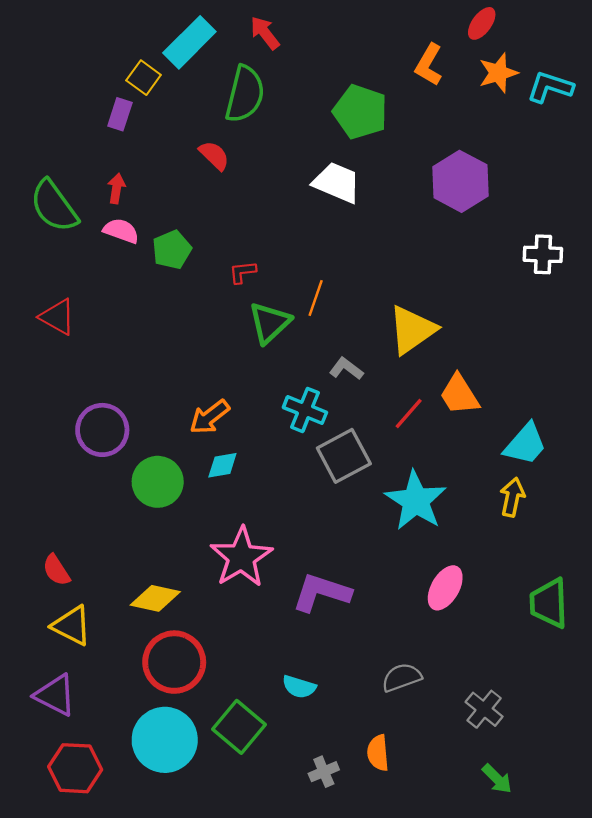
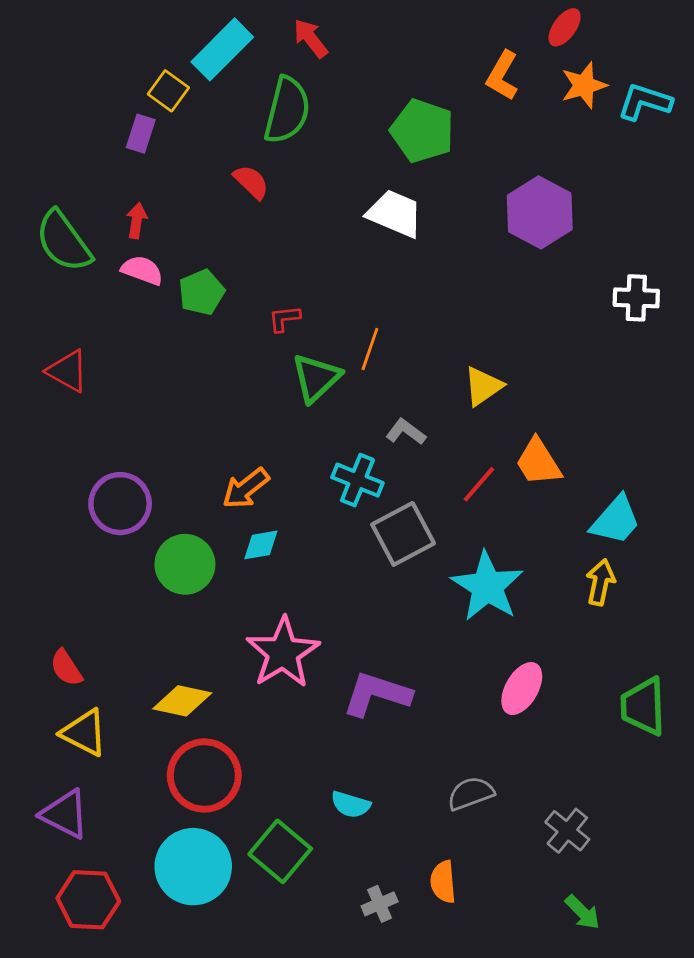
yellow triangle: (412, 330) -> (483, 386), size x0.7

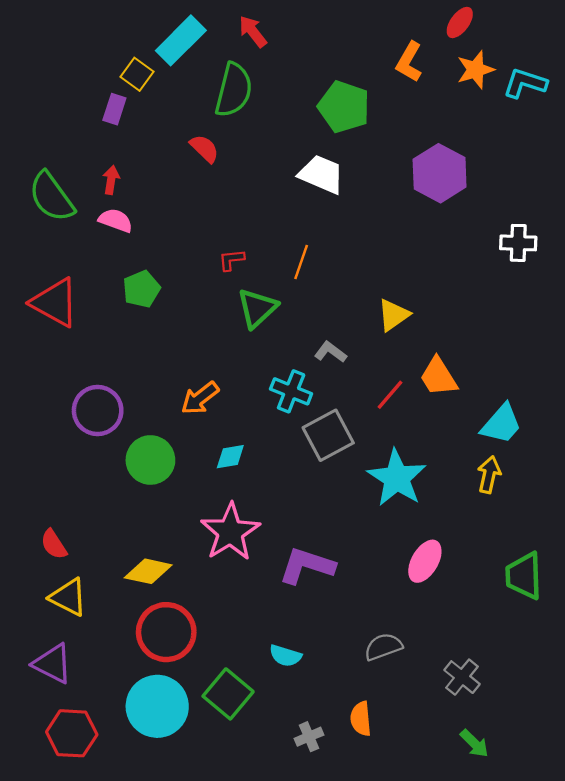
green pentagon: (202, 292) -> (141, 289), moved
orange line: (370, 349) -> (301, 262), moved
red triangle: (68, 371) -> (55, 303), size x1.4
cyan diamond: (261, 545) -> (230, 457), moved

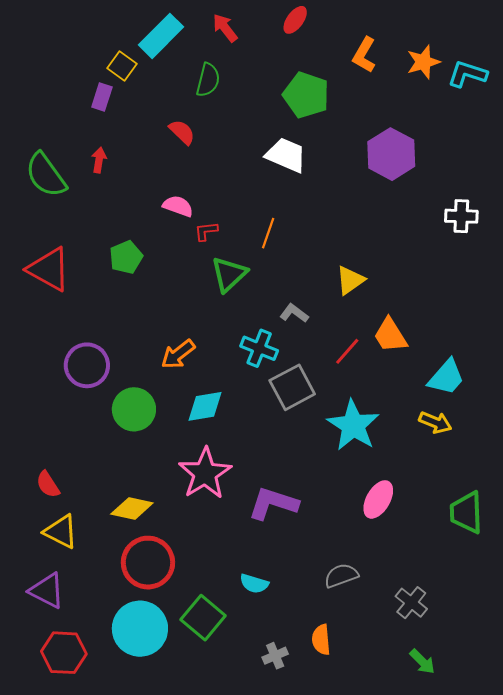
red ellipse: (460, 22) -> (295, 20), moved
green semicircle: (234, 90) -> (208, 80), size x0.7
pink semicircle: (116, 220) -> (178, 206), moved
cyan diamond: (230, 457) -> (205, 406), size x1.4
yellow arrow: (489, 475) -> (435, 422), turned 100

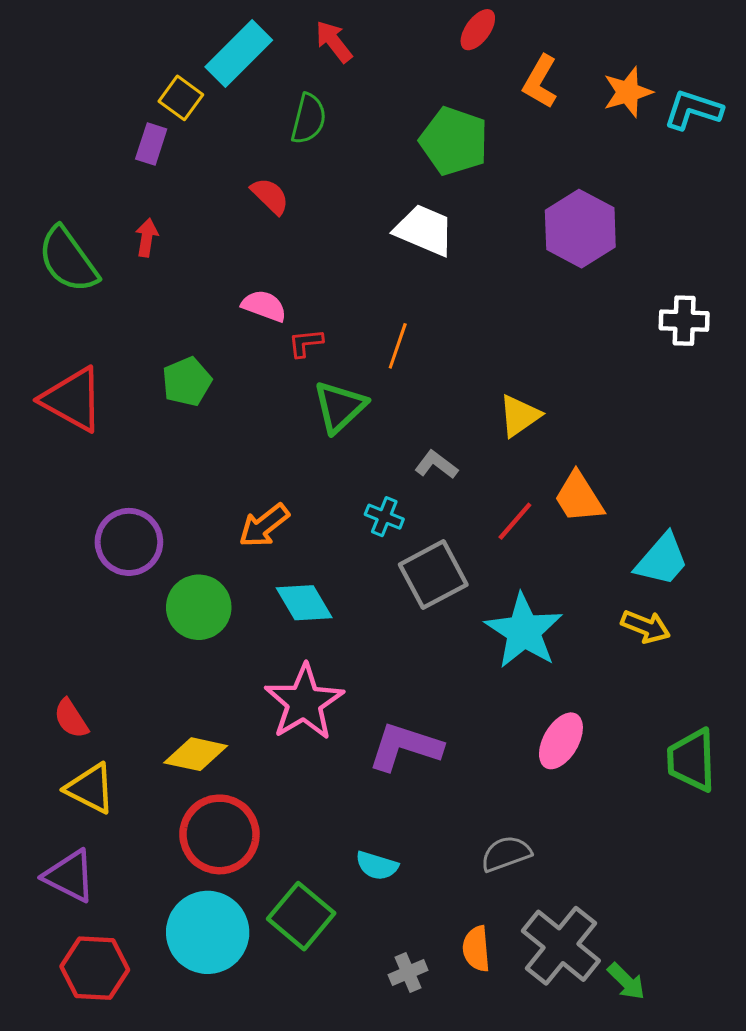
red ellipse: (295, 20) -> (478, 30), moved
cyan cross: (259, 348) -> (384, 517), size x0.7
cyan diamond: (205, 406) -> (304, 603), turned 69
gray cross: (411, 603) -> (561, 946), moved, size x1.6

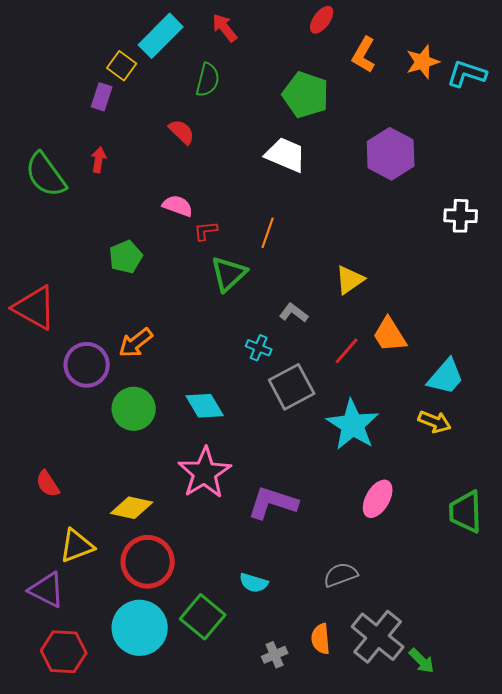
red triangle: (72, 399) -> (35, 308), moved
orange arrow: (264, 526) -> (136, 343), moved
yellow triangle: (90, 788) -> (77, 546), moved, turned -48

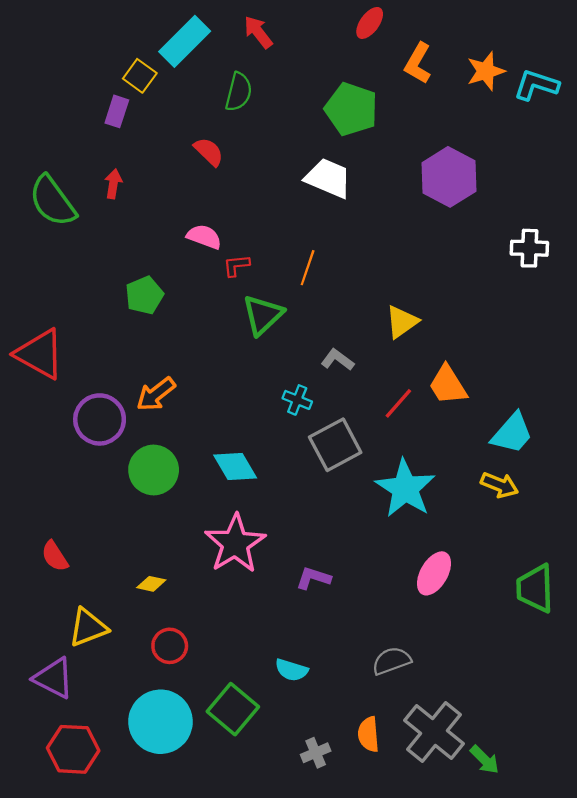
purple L-shape: (273, 503) -> (313, 578), size x0.6
yellow diamond: (132, 508) -> (151, 584), size x0.6
red circle: (148, 562) -> (170, 646), size x0.6

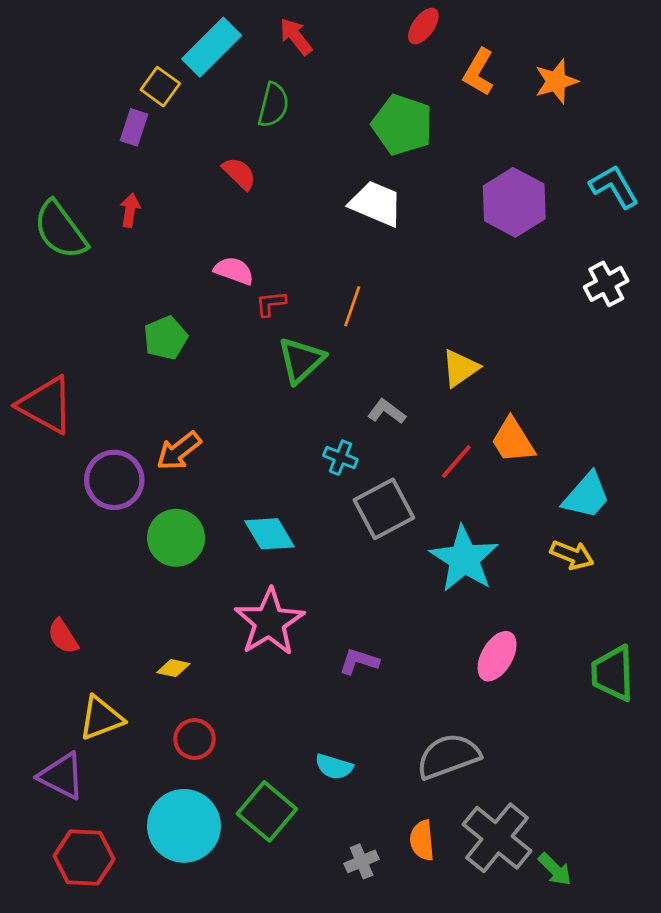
cyan L-shape: (536, 85) -> (614, 187), moved, turned 42
white cross: (529, 248) -> (606, 284), turned -30
gray semicircle: (391, 661) -> (448, 756), size x1.4

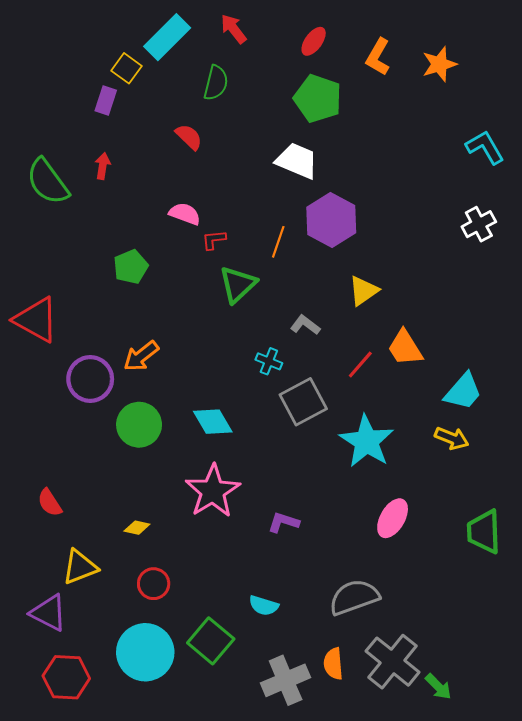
red ellipse: (423, 26) -> (314, 41), moved
purple hexagon: (514, 202) -> (331, 220), moved
gray cross: (362, 861) -> (286, 680), size x1.8

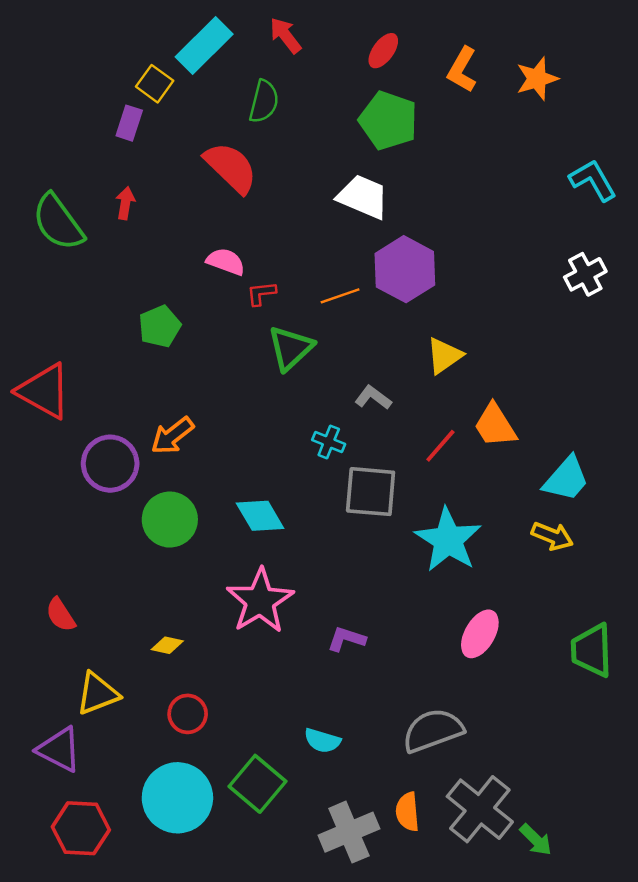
red semicircle: (189, 137) -> (231, 168), size x1.6
orange line: (278, 242) -> (340, 296), turned 52
gray square: (303, 402) -> (371, 492), turned 33

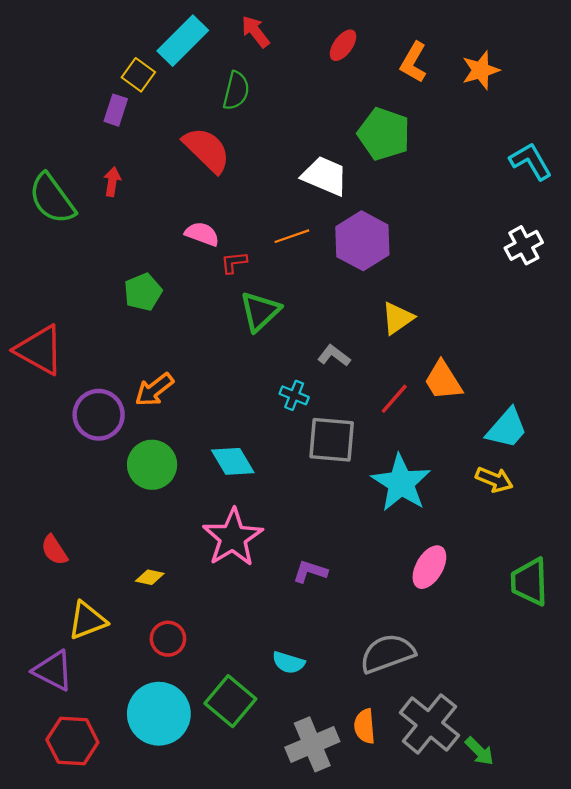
green pentagon: (388, 121) -> (384, 134), moved
orange line: (340, 296) -> (292, 236), moved

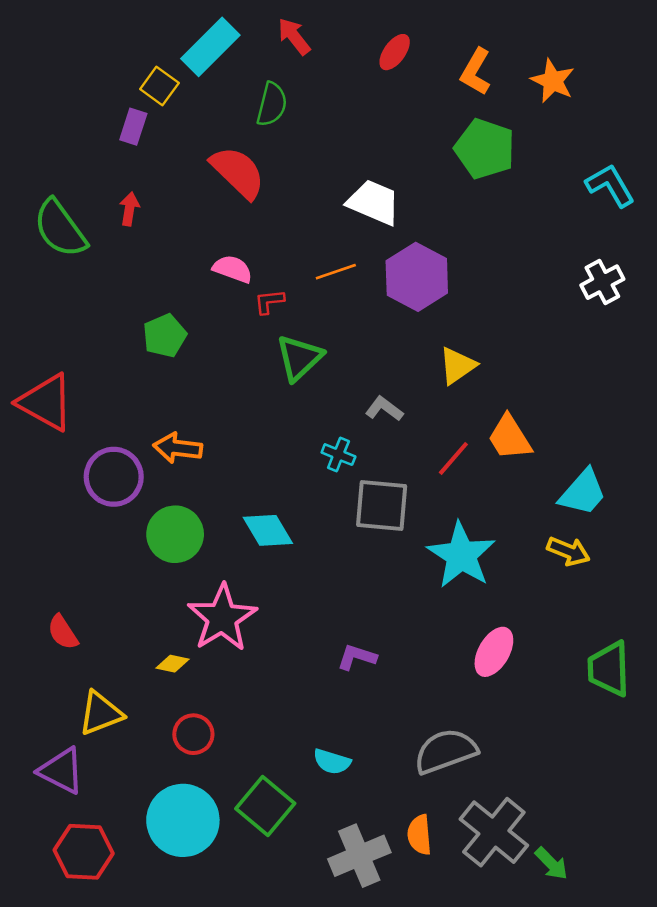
orange star: (481, 70) -> (553, 81), turned -30
green pentagon: (384, 134) -> (485, 149), moved
orange arrow: (154, 390) -> (178, 448), turned 45
pink star: (233, 538) -> (222, 618), moved

